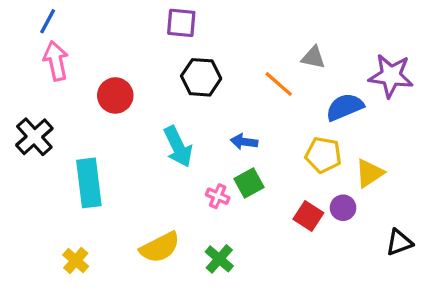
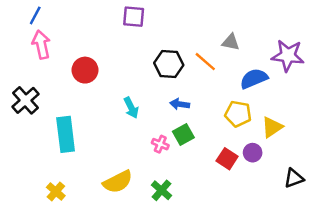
black hexagon: (201, 77) -> (169, 64), moved
cyan arrow: (178, 147) -> (131, 108), size x0.7

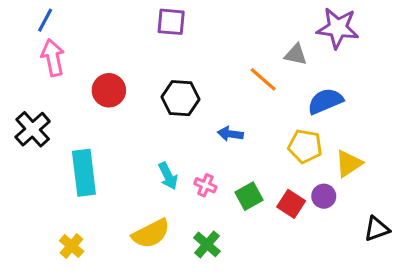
purple star: (288, 55) -> (338, 28), moved
black hexagon: (169, 64) -> (181, 98), moved
cyan arrow: (131, 108) -> (168, 176), moved
green square: (183, 134) -> (249, 196), moved

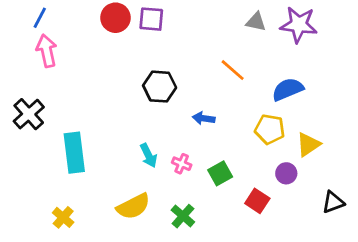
gray triangle: (296, 54) -> (256, 22), moved
red circle: (109, 90) -> (115, 18), moved
red square: (291, 204) -> (257, 201), moved

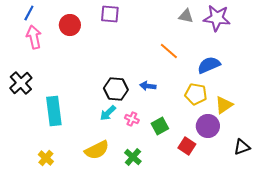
red circle: (115, 18) -> (70, 25), moved
black hexagon: (160, 87) -> (116, 89), moved
cyan arrow: (149, 155) -> (108, 113), turned 72
purple circle: (286, 173) -> (208, 126), size x1.5

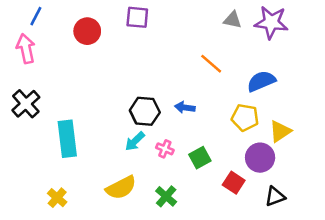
pink arrow: (34, 37) -> (26, 49), moved
black triangle: (242, 147) -> (275, 196), moved

